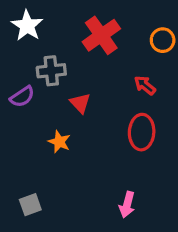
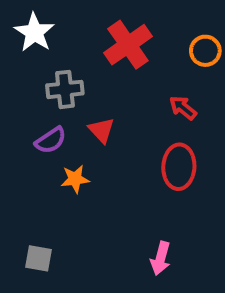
purple semicircle: (22, 97) -> (51, 140), moved
orange star: (59, 142) -> (75, 179), turned -30
gray square: (30, 205) -> (38, 258), turned 30

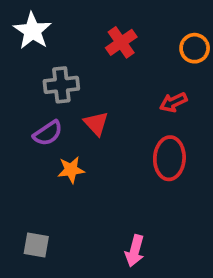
red cross: (128, 45) -> (121, 42), size x0.7
red arrow: (183, 108) -> (173, 102), turned -64
pink arrow: (161, 258) -> (135, 251), moved

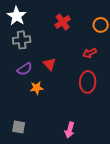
gray cross: (61, 85) -> (22, 40), moved

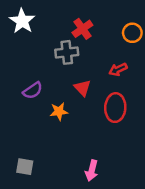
gray cross: (22, 40) -> (67, 52), moved
red triangle: (50, 64) -> (82, 88), moved
orange star: (37, 88) -> (59, 112), moved

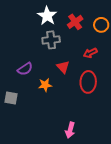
white star: (22, 21) -> (47, 16), moved
red cross: (82, 29) -> (75, 22), moved
gray square: (25, 167) -> (11, 98), moved

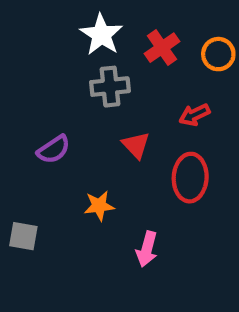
orange star: (45, 85) -> (99, 206), moved
gray square: (11, 98) -> (23, 236), moved
pink arrow: (70, 130) -> (147, 249), moved

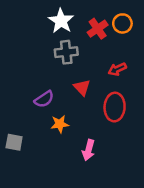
orange circle: (218, 54) -> (122, 23), moved
purple semicircle: (54, 149) -> (44, 99), moved

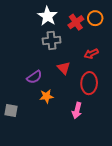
pink arrow: (88, 150) -> (77, 111), moved

